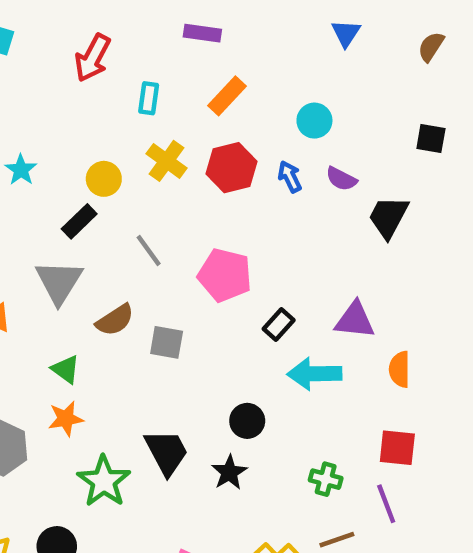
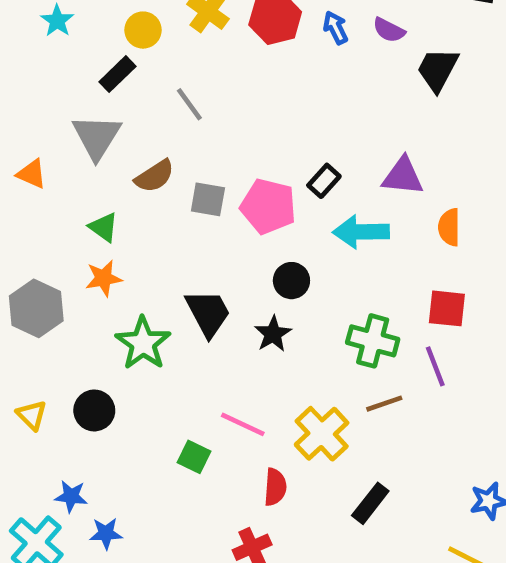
pink pentagon: (225, 275) -> (268, 206), moved
green cross: (326, 479) -> (373, 341), size x1.5

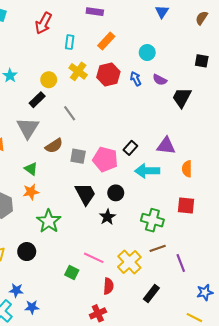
black trapezoid: (208, 313) -> (85, 194), moved
purple line: (435, 366) -> (181, 263), moved

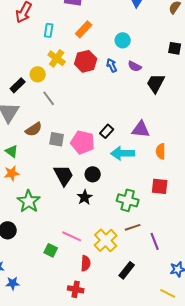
yellow circle: (49, 80) -> (38, 74), moved
red cross: (98, 313) -> (76, 289), turned 35

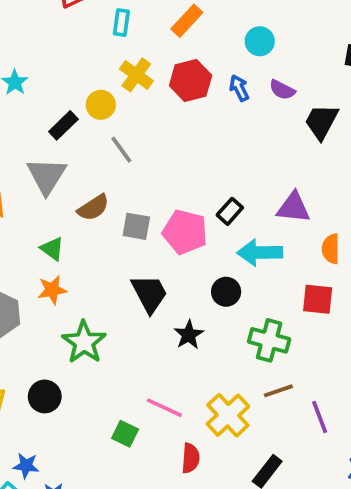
black circle: (93, 174) -> (226, 292), moved
red square: (160, 186) -> (318, 299), moved

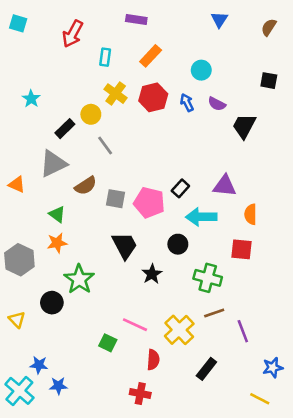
gray triangle: (47, 176) -> (53, 164), turned 32
black circle: (45, 396) -> (52, 303), moved

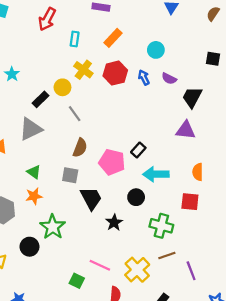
brown semicircle: (86, 186) -> (80, 148), moved, turned -36
purple triangle: (225, 186) -> (186, 130), moved
gray square: (116, 199) -> (70, 175), moved

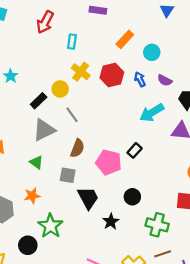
orange rectangle: (113, 38) -> (125, 39), moved
gray triangle: (31, 129) -> (44, 130), moved
green triangle: (34, 172) -> (36, 162), moved
cyan arrow: (156, 174) -> (152, 113), moved, turned -30

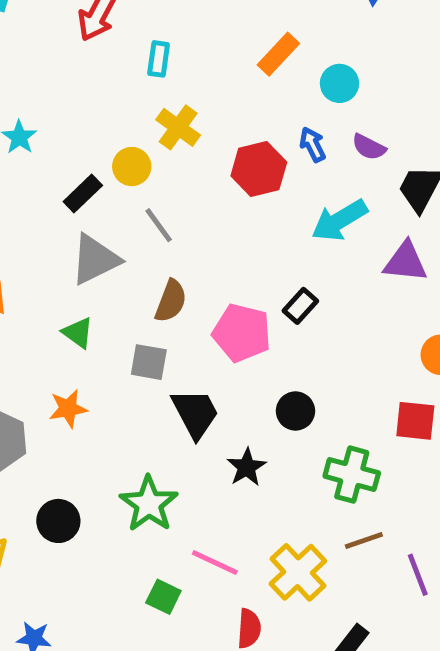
red hexagon: (112, 75) -> (259, 169), moved
green star: (50, 226) -> (149, 504), moved

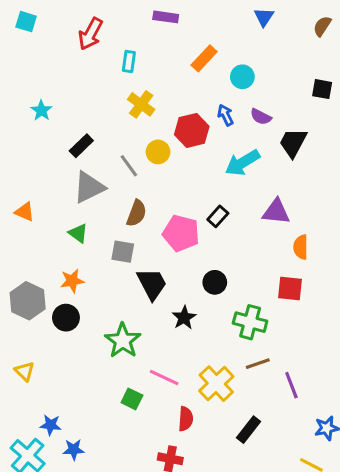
yellow circle: (132, 167) -> (158, 152), moved
purple triangle: (405, 262) -> (276, 212), moved
black circle: (58, 521) -> (66, 318), moved

